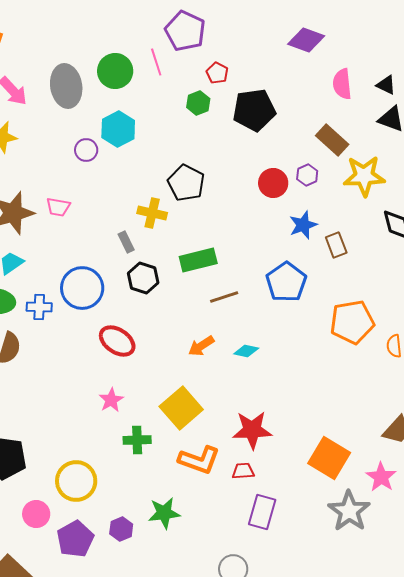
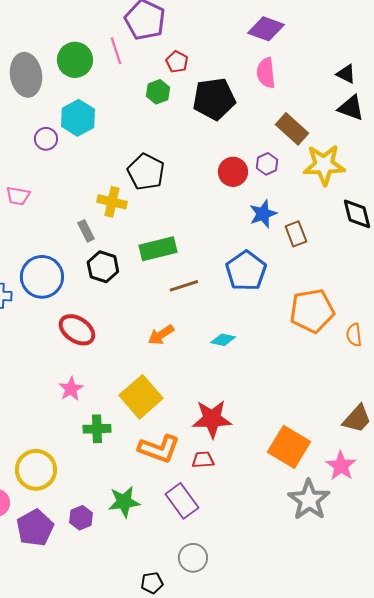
pink semicircle: (342, 84) -> (266, 73), moved
cyan diamond: (246, 351) -> (223, 340), moved
purple rectangle: (262, 512) -> (182, 501), moved, turned -52

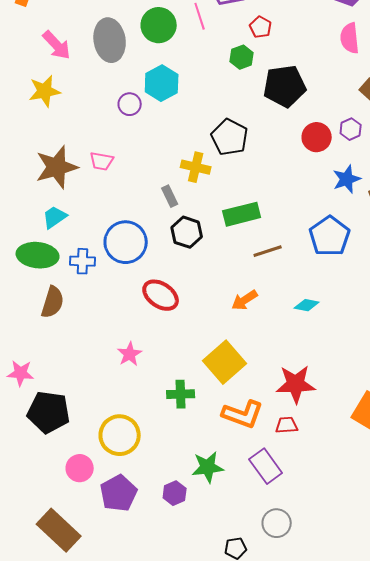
black pentagon: (214, 99) -> (285, 86), moved
pink star: (71, 389) -> (130, 354), moved
purple hexagon: (81, 518) -> (175, 493), moved

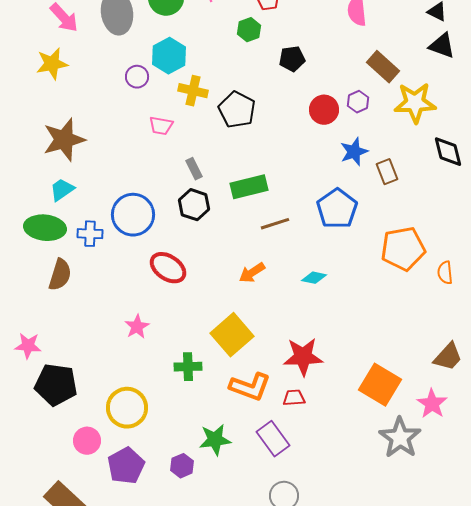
black pentagon: (285, 86) -> (292, 59), size x0.6
pink trapezoid: (102, 161) -> (161, 126), moved
yellow cross: (196, 167) -> (193, 91), moved
gray rectangle: (170, 196) -> (194, 169), moved

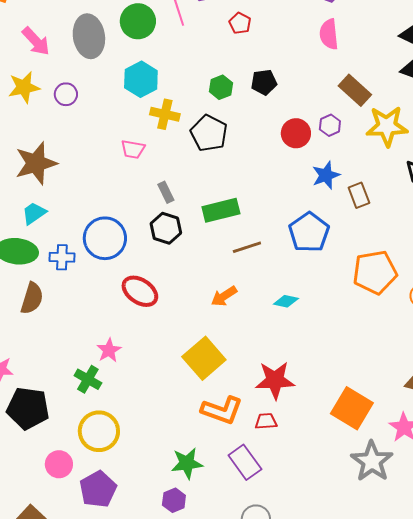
green hexagon: (249, 30) -> (221, 87), moved
purple circle: (137, 77) -> (66, 94), moved
green cross: (188, 367) -> (88, 379), moved, turned 32
purple hexagon: (182, 466) -> (174, 500), moved

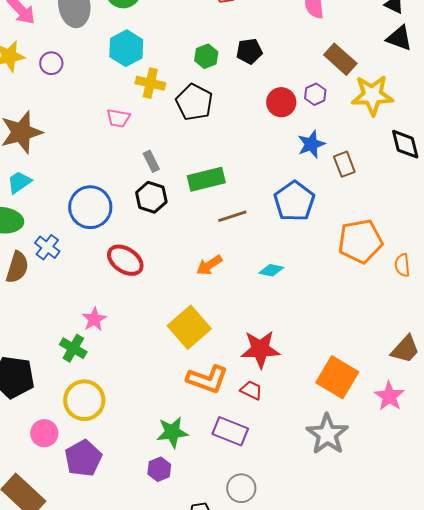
blue cross: (62, 257) -> (47, 247), moved, turned 35
red trapezoid: (266, 421) -> (251, 390), turned 30
gray star: (372, 461) -> (327, 434), moved
purple rectangle: (245, 462) -> (230, 431), turned -32

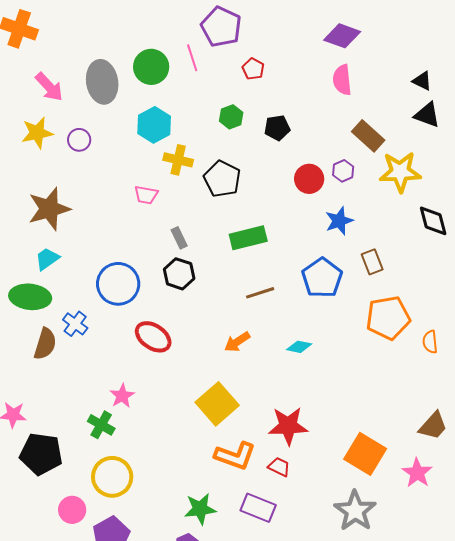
green hexagon: (206, 56) -> (231, 117), moved
brown rectangle: (344, 164) -> (372, 262), moved
green rectangle: (206, 179) -> (248, 238), moved

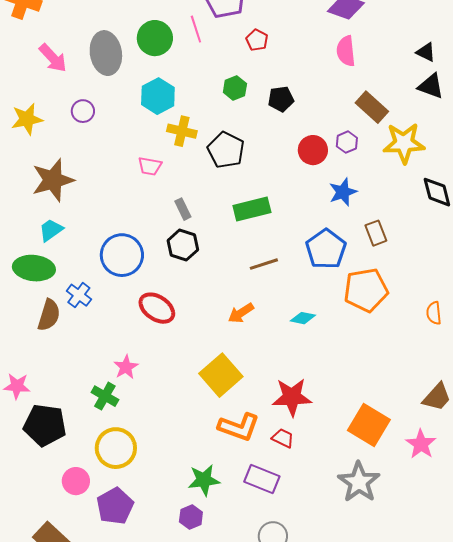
yellow star: (37, 133) -> (27, 119), moved
orange pentagon: (388, 318) -> (366, 290), moved

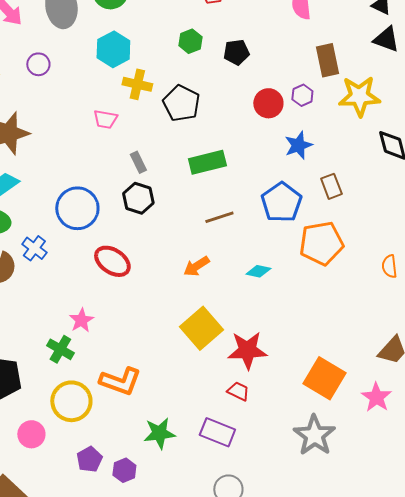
brown rectangle: (372, 107) -> (327, 60), turned 36
yellow square: (221, 375) -> (201, 328), moved
orange L-shape: (239, 427) -> (120, 381), moved
purple pentagon: (115, 506) -> (89, 459), moved, size x0.7
purple hexagon: (191, 517) -> (124, 470), moved

